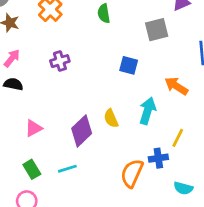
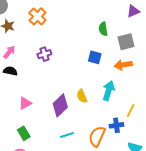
green semicircle: (104, 13) -> (103, 29), moved
gray square: (157, 30) -> (126, 42), moved
orange arrow: (176, 86) -> (123, 65), moved, turned -42
cyan line: (67, 169) -> (67, 135), moved

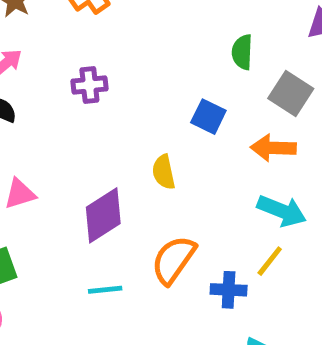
gray square: (126, 42) -> (291, 94), turned 36
cyan arrow: (109, 91) -> (282, 211), moved, turned 84
yellow semicircle: (82, 96) -> (164, 172), moved
orange semicircle: (97, 136) -> (174, 260), moved

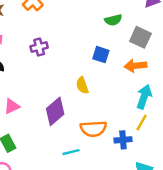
green semicircle: (242, 52) -> (113, 20), turned -98
cyan arrow: (282, 211) -> (144, 97), turned -85
orange semicircle: (174, 260) -> (93, 129), turned -120
cyan line: (105, 290) -> (71, 152), moved

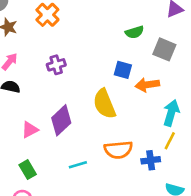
orange arrow: (135, 66) -> (147, 85), moved
yellow semicircle: (82, 85) -> (104, 104), size x1.6
purple diamond: (55, 111) -> (61, 120), moved
cyan line: (71, 152) -> (78, 165), moved

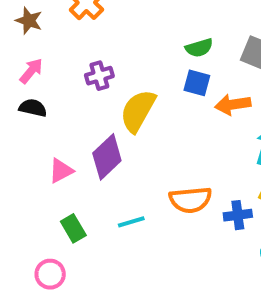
green semicircle: (134, 32) -> (199, 48), moved
yellow semicircle: (104, 104) -> (138, 111), moved, turned 52
green rectangle: (28, 170) -> (73, 228), moved

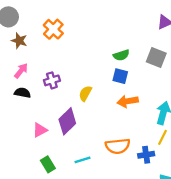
purple cross: (99, 76) -> (52, 80), moved
orange arrow: (233, 105) -> (128, 101), moved
yellow semicircle: (138, 111) -> (85, 93), size x0.6

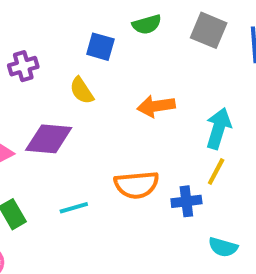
blue square: (120, 76) -> (100, 47), moved
yellow semicircle: (85, 93) -> (82, 91), turned -63
purple diamond: (67, 121) -> (49, 139), turned 48

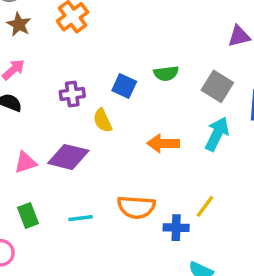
purple cross: (23, 66) -> (72, 94), moved
cyan arrow: (218, 128) -> (217, 134), moved

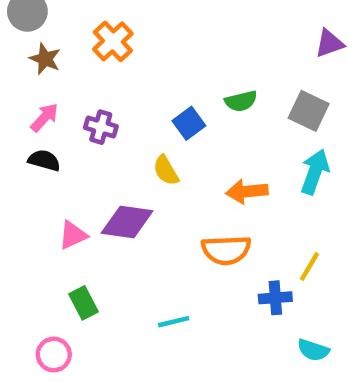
blue square: (124, 86) -> (189, 123), turned 35
purple cross: (72, 94) -> (101, 127), moved, turned 30
orange semicircle: (136, 207) -> (226, 250), moved
cyan line: (80, 218) -> (174, 322), moved

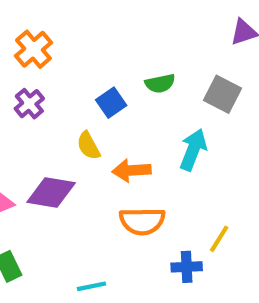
orange cross: (113, 41) -> (33, 49), moved
purple cross: (101, 127) -> (29, 104), turned 32
cyan arrow: (315, 172) -> (193, 150), moved
orange arrow: (247, 191) -> (132, 170), moved

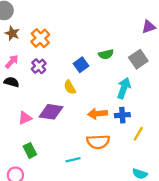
gray square: (223, 94) -> (138, 59), turned 30
orange arrow: (132, 170) -> (97, 114), moved
orange semicircle: (142, 221) -> (98, 142), moved
blue cross: (187, 267) -> (122, 115), moved

